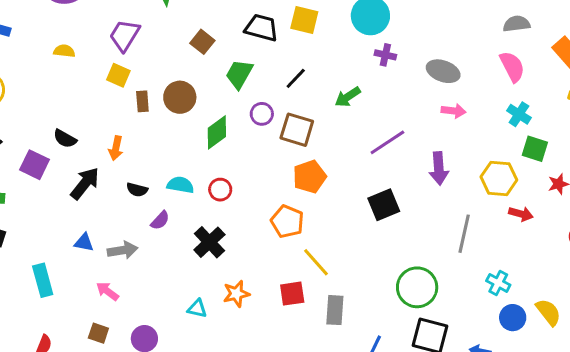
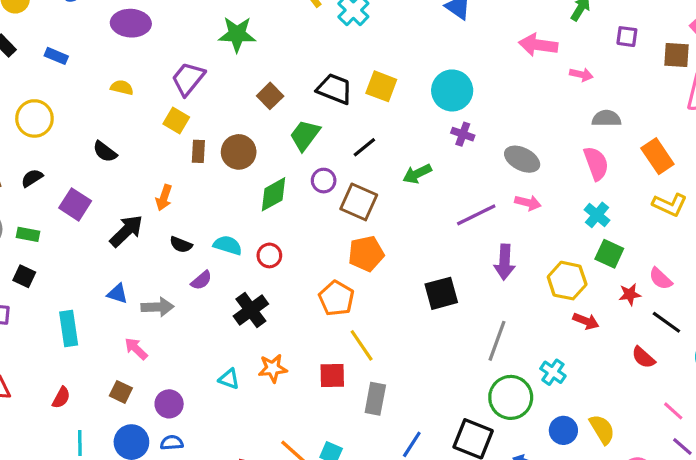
black semicircle: (65, 139) -> (105, 152), moved
purple line: (387, 142) -> (476, 215), moved
gray line: (464, 234) -> (497, 341), moved
cyan cross: (498, 283) -> (553, 372), moved
green circle: (417, 287) -> (511, 397), moved

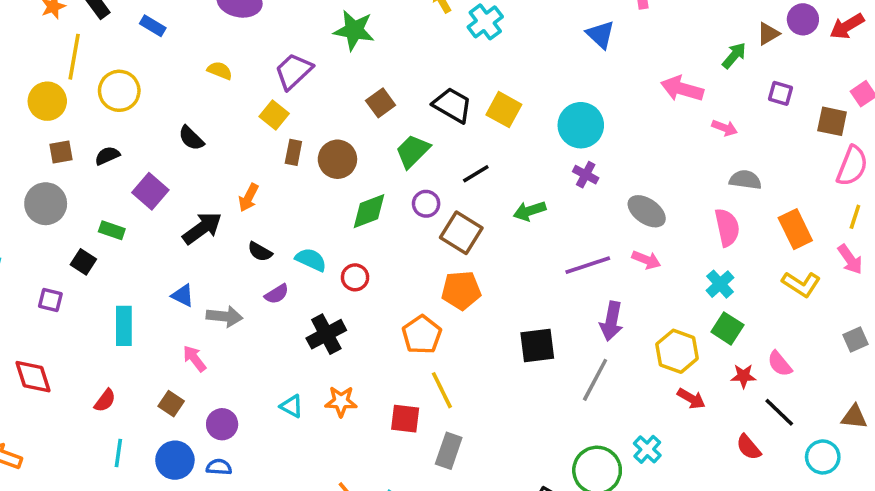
green rectangle: (28, 234) -> (112, 230), moved
gray line: (497, 341) -> (595, 380), moved

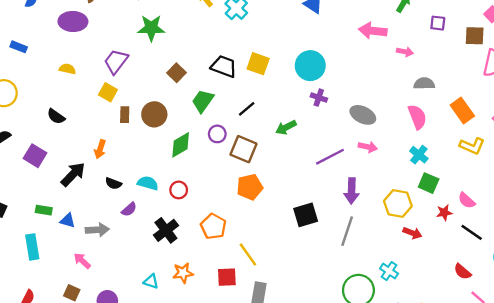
green rectangle: (112, 230) -> (44, 210), moved
orange pentagon: (422, 335) -> (213, 226), moved
red semicircle: (749, 447) -> (462, 272), moved

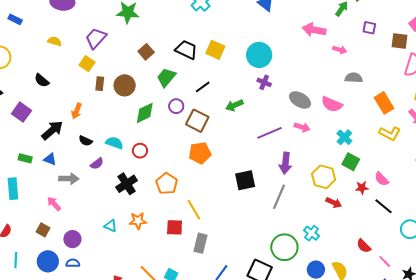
pink semicircle: (417, 117) -> (332, 104), moved, turned 130
blue triangle: (68, 221) -> (50, 159), moved
red semicircle: (462, 272) -> (364, 246), moved

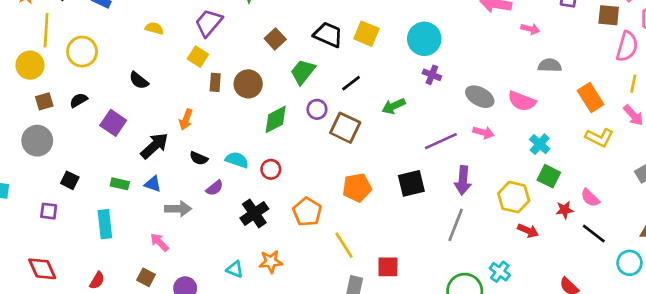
orange pentagon: (200, 153) -> (357, 188), moved
black square: (245, 180) -> (411, 183), moved
red square: (175, 227) -> (388, 267), moved

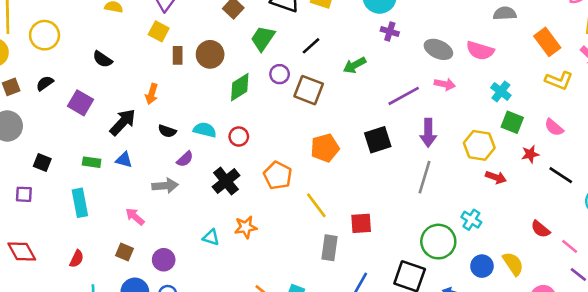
pink semicircle: (590, 198) -> (554, 127), moved
gray arrow: (178, 209) -> (165, 186), moved

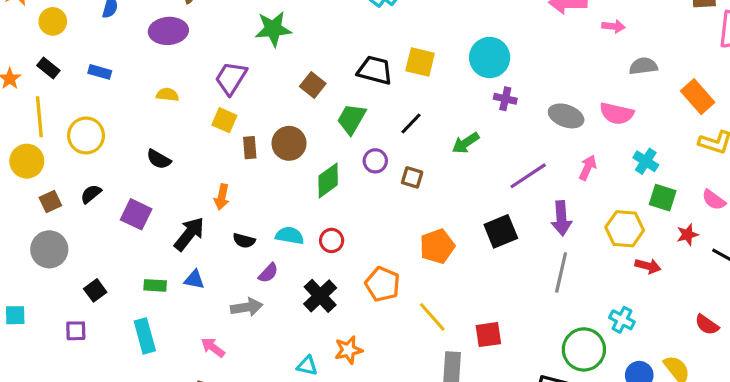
pink arrow: (445, 84) -> (588, 168), moved, turned -72
brown square: (309, 90) -> (412, 177), size x0.6
black square: (42, 163) -> (95, 290), turned 36

